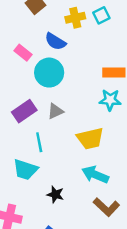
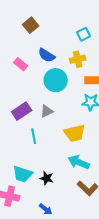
yellow cross: (75, 18) -> (78, 59), moved
cyan circle: (49, 73) -> (56, 80), moved
cyan trapezoid: (25, 170) -> (23, 174), moved

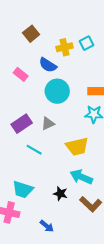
yellow cross: (78, 59) -> (65, 47), moved
cyan line: (34, 136) -> (34, 150), turned -49
black star: (47, 178) -> (60, 194), moved

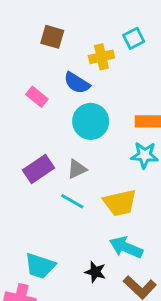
brown square: (31, 34) -> (52, 37), turned -35
cyan square: (86, 43) -> (134, 38), moved
cyan line: (34, 150) -> (72, 201), moved

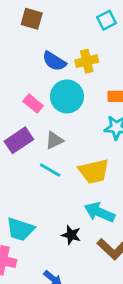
yellow cross: (101, 57) -> (87, 61), moved
pink rectangle: (37, 97) -> (33, 104), moved

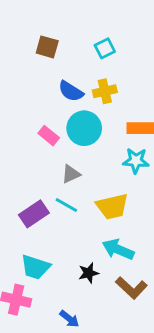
cyan square: (107, 20) -> (105, 48), moved
purple rectangle: (19, 140) -> (34, 214), moved
black star: (71, 235) -> (89, 273), turned -30

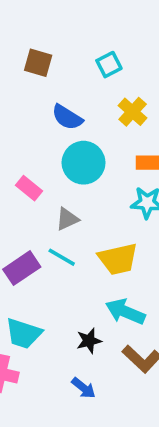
yellow cross: (105, 91) -> (133, 112), moved, turned -35
pink rectangle: (49, 136) -> (29, 188), moved
blue arrow: (69, 319) -> (84, 388), moved

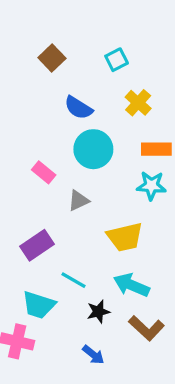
brown square: (38, 63) -> (52, 58), turned 30
cyan line: (62, 257) -> (73, 280), moved

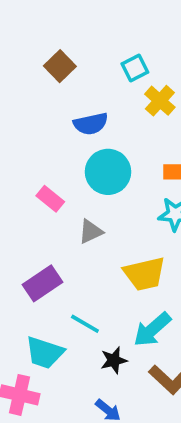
yellow cross: (138, 103) -> (160, 101), moved
blue semicircle: (78, 108) -> (91, 124), turned -44
cyan arrow: (131, 285) -> (152, 330), turned -64

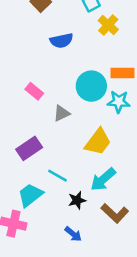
cyan circle: (108, 172) -> (91, 86), moved
yellow trapezoid: (145, 274) -> (98, 142), turned -40
cyan trapezoid: (45, 353) -> (30, 195), turned 124

